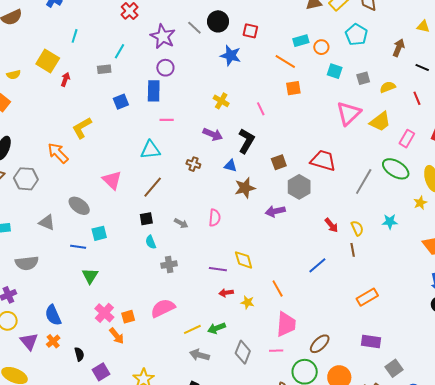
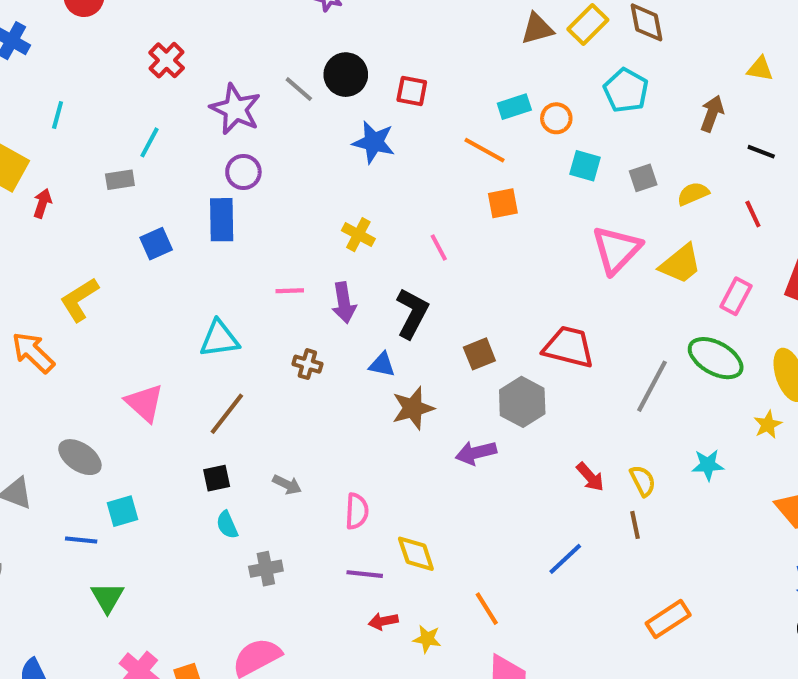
pink line: (167, 120) -> (290, 291), moved
purple arrow: (213, 134) -> (344, 303), turned 60
pink semicircle: (215, 218) -> (357, 511), moved

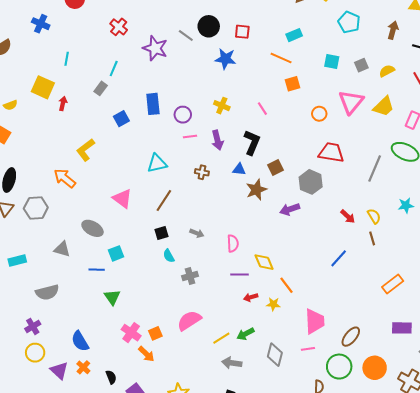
orange circle: (556, 118) -> (319, 114), moved
purple circle: (243, 172) -> (183, 115), moved
gray rectangle: (120, 180) -> (101, 88), turned -40
brown square: (479, 354) -> (275, 168), moved
orange line: (487, 609) -> (286, 285), moved

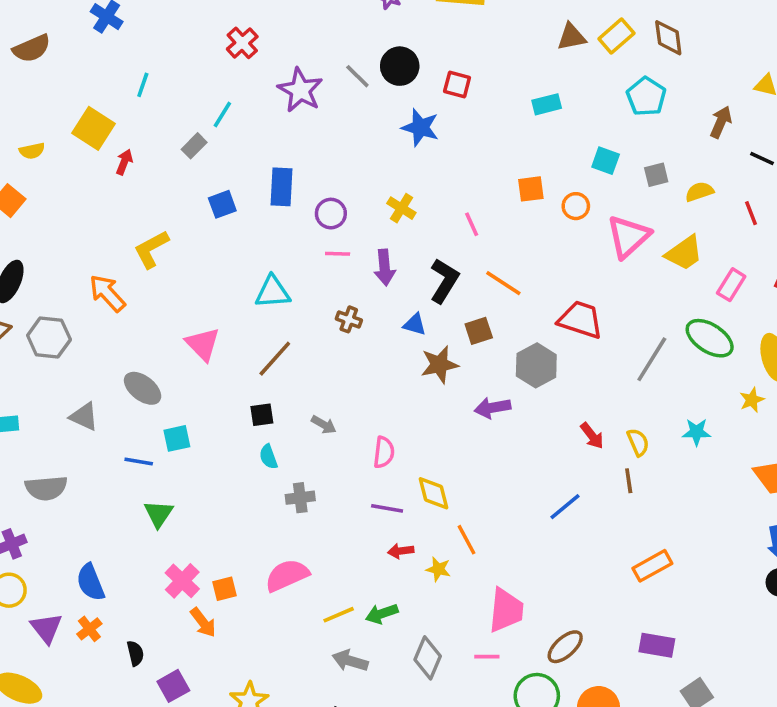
orange line: (281, 58) -> (503, 283), moved
orange circle: (319, 114) -> (576, 206), moved

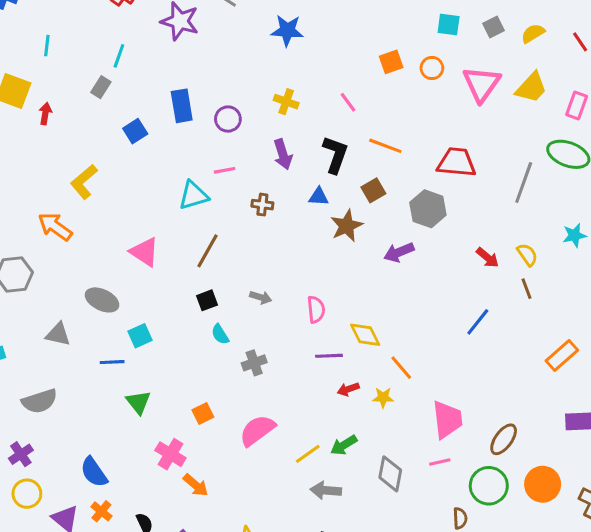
pink line: (338, 254) -> (225, 170), moved
orange square: (225, 589) -> (203, 413), moved

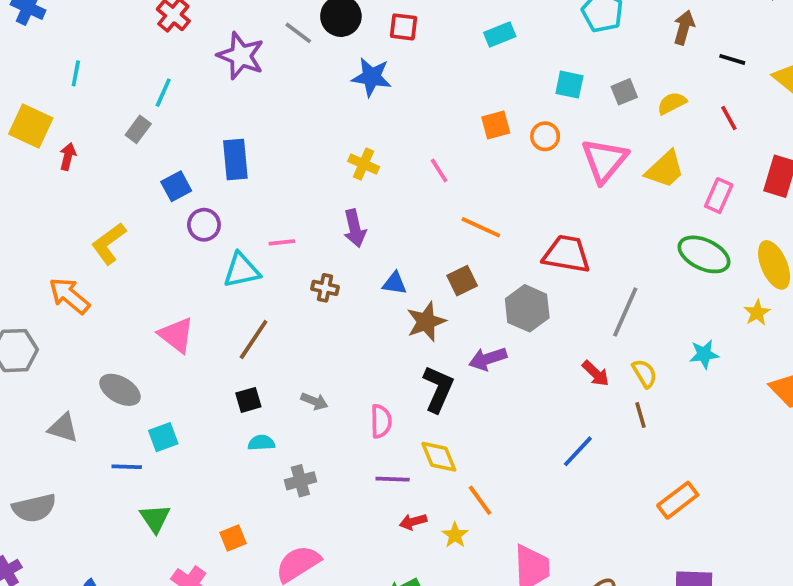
purple circle: (228, 119) -> (204, 225), moved
black L-shape: (335, 155) -> (438, 389), moved
gray line: (524, 182) -> (625, 312), moved
cyan semicircle: (220, 334) -> (261, 443), turned 115
yellow star: (383, 398) -> (455, 535), turned 30

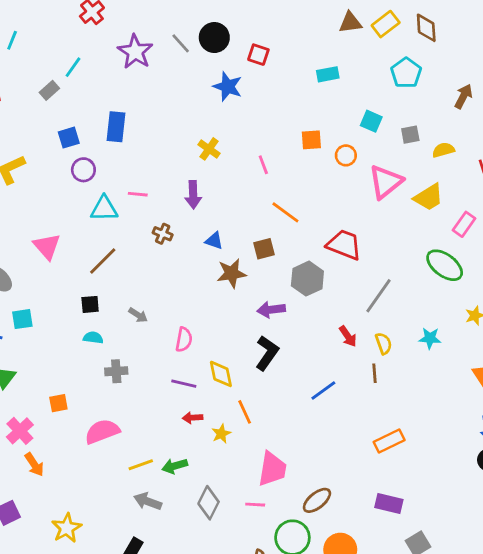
black L-shape: (438, 389) -> (267, 353), moved

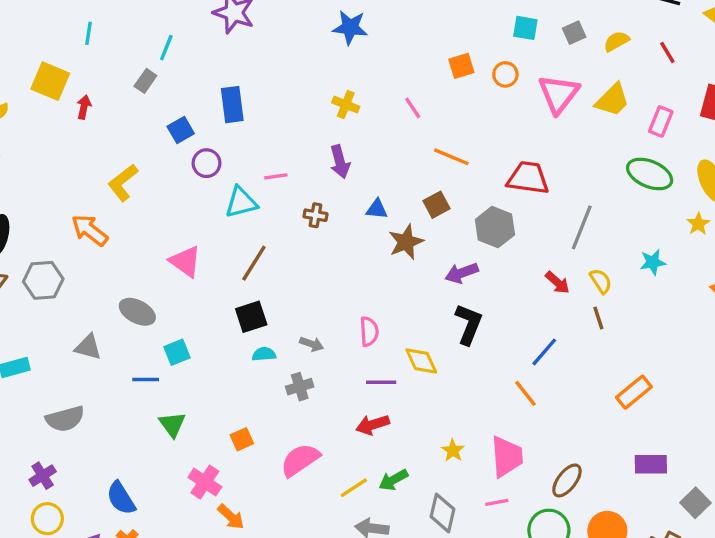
black square: (90, 304) -> (251, 317), size x1.4
gray arrow: (138, 315) -> (312, 344), moved
orange line: (245, 412) -> (526, 393), moved
red arrow: (193, 418) -> (373, 425), moved, size x1.4
yellow star: (221, 434) -> (453, 450), moved

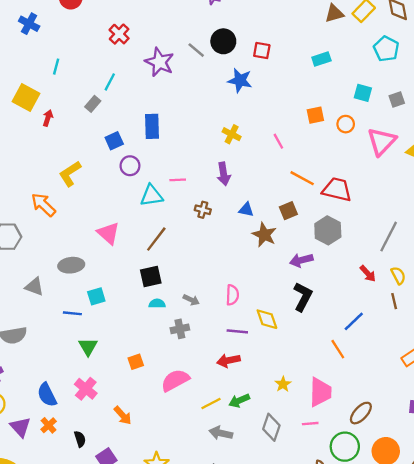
red trapezoid: (528, 178) -> (337, 190), moved
brown star: (406, 242) -> (264, 235), turned -30
gray ellipse: (137, 312) -> (71, 265), turned -40
pink cross: (205, 482) -> (86, 389), moved

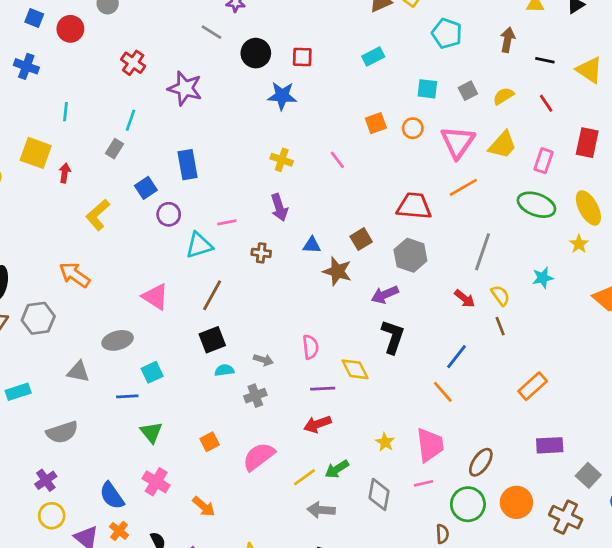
gray line: (196, 50) -> (211, 32), moved
yellow L-shape: (70, 174) -> (98, 215), moved
orange line: (302, 178) -> (463, 187), moved, turned -50

